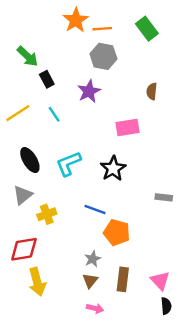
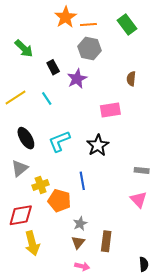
black rectangle: (47, 79) -> (53, 67), moved
blue line: (95, 209) -> (82, 181), turned 60
orange pentagon: (117, 232) -> (59, 201), moved
pink triangle: (160, 281) -> (138, 200), moved

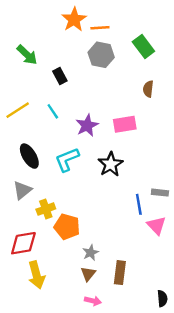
green rectangle: (127, 25) -> (143, 47), moved
purple star: (77, 79) -> (87, 125), moved
blue line: (82, 181) -> (139, 204), moved

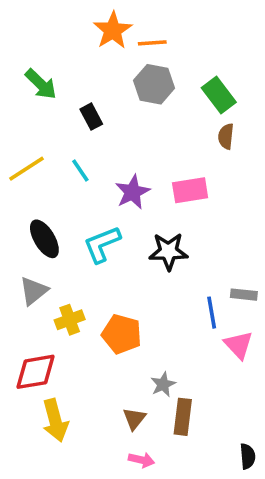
green rectangle: (143, 47) -> (219, 95), moved
black star: (111, 164) -> (168, 251), turned 30
orange pentagon: (67, 227) -> (122, 334), moved
gray star: (91, 253) -> (163, 384), moved

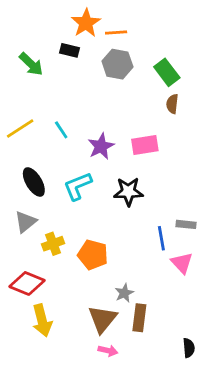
black rectangle: (91, 117) -> (69, 50), moved, turned -48
red diamond: (35, 372) -> (27, 283), turned 32
brown triangle: (134, 419) -> (102, 319), size x1.6

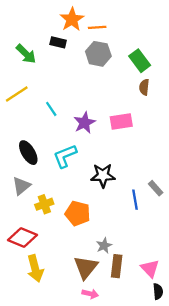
yellow line: (20, 129) -> (17, 94), moved
black star: (128, 192) -> (103, 176), moved
gray rectangle: (186, 224) -> (156, 188), turned 42
pink triangle: (182, 263) -> (150, 268), moved

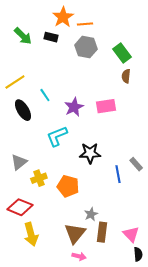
green arrow: (26, 54) -> (23, 36), moved
black ellipse: (28, 153) -> (23, 110), moved

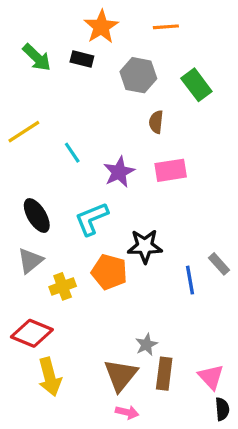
orange line: (85, 24) -> (166, 27), moved
brown semicircle: (126, 76) -> (156, 122), moved
black ellipse: (23, 110) -> (37, 216), moved
orange pentagon: (68, 186) -> (109, 272), moved

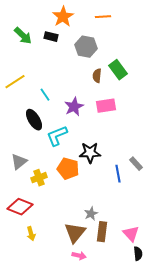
green rectangle: (196, 85) -> (118, 70), moved
black ellipse: (37, 216) -> (34, 120), moved
yellow arrow: (50, 377) -> (31, 234), size x0.6

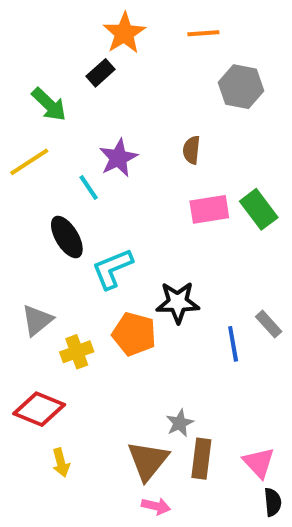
green arrow: (23, 36) -> (49, 104), moved
black rectangle: (51, 37) -> (100, 73), turned -56
gray hexagon: (86, 47) -> (241, 87), moved
green rectangle: (118, 70) -> (259, 209), moved
purple star: (74, 107) -> (118, 158), moved

